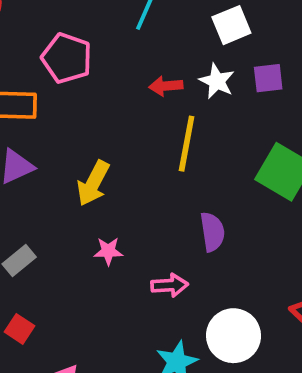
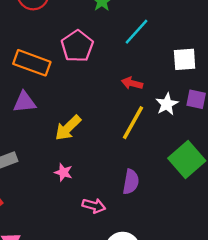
white star: (217, 81) -> (167, 104), moved

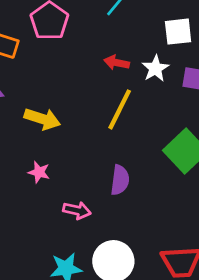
white star: (167, 104) -> (155, 68), moved
yellow arrow: (68, 128) -> (42, 119), turned -116

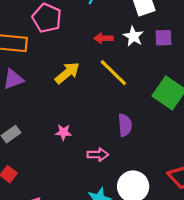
yellow line: (120, 109) -> (113, 73), turned -60
yellow arrow: (42, 119) -> (67, 73), moved, turned -45

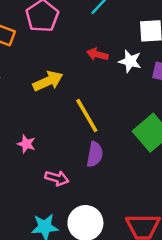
white star: (133, 36) -> (130, 61), turned -30
yellow line: (113, 73) -> (87, 116), moved

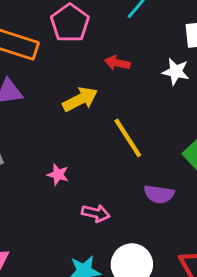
red arrow: (97, 54) -> (117, 63), moved
purple semicircle: (95, 154) -> (159, 194), moved, turned 90

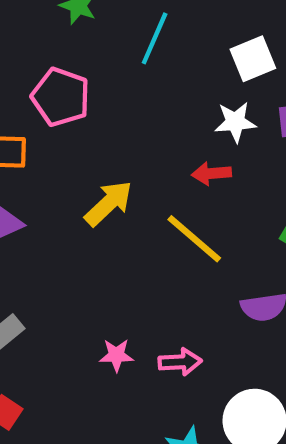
red arrow: (117, 63) -> (211, 173), moved
pink star: (58, 175) -> (116, 355), moved

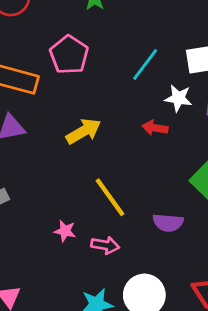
cyan line: (155, 38) -> (145, 65), moved
yellow line: (194, 239) -> (110, 197), moved

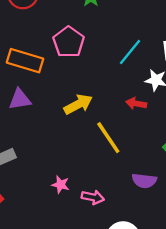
yellow line: (110, 197) -> (108, 138), moved

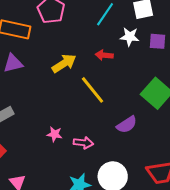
red arrow: (136, 103) -> (104, 55), moved
purple semicircle: (144, 181) -> (127, 125), turned -35

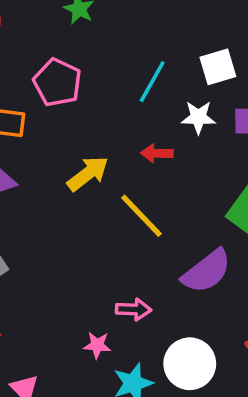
purple semicircle: (127, 125) -> (207, 271), size x1.4
pink star: (55, 134) -> (97, 345), moved

